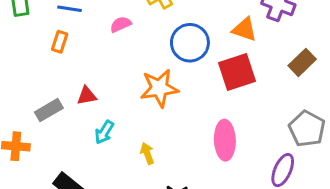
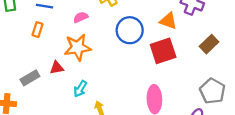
orange star: (159, 88) -> (78, 47), moved
cyan arrow: (104, 132) -> (80, 89), moved

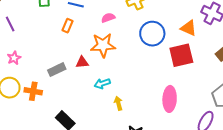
cyan arrow: (80, 89) -> (102, 84), turned 35

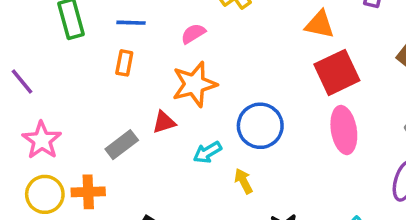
orange triangle: (189, 28) -> (320, 24), moved
blue circle: (152, 34) -> (260, 126), moved
pink star: (14, 58) -> (42, 140), size x1.5
pink ellipse: (170, 99) -> (344, 130), moved

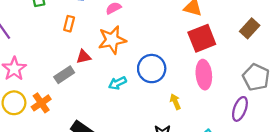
red triangle: (164, 122) -> (84, 57), moved
yellow arrow: (243, 181) -> (175, 102), moved
orange cross: (88, 192) -> (41, 103), turned -36

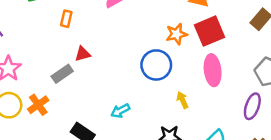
orange star: (112, 40) -> (177, 34), moved, size x0.7
cyan arrow: (117, 83) -> (120, 111), moved

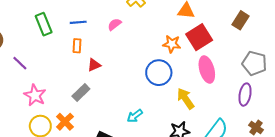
orange star: (177, 34) -> (172, 44), turned 30
red triangle: (83, 54) -> (94, 65), moved
yellow arrow: (182, 100) -> (186, 99), size x1.5

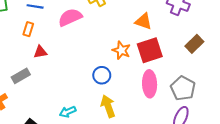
pink semicircle: (114, 24) -> (70, 17), size x1.6
gray pentagon: (254, 63) -> (183, 88), moved
blue circle: (159, 73) -> (102, 75), size x0.7
yellow arrow: (186, 99) -> (108, 106), moved

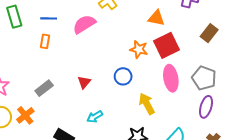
red triangle: (40, 52) -> (84, 82), moved, turned -32
yellow arrow: (108, 106) -> (147, 104), moved

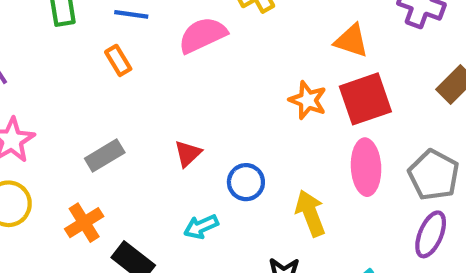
orange rectangle: (45, 41) -> (118, 60), turned -48
blue circle: (123, 76) -> (246, 182), moved
orange cross: (25, 115) -> (84, 223), moved

